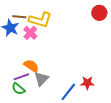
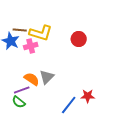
red circle: (99, 13) -> (79, 39), moved
pink cross: (30, 33) -> (31, 46), turned 32
gray triangle: (41, 79) -> (47, 77), moved

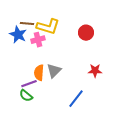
orange semicircle: (32, 79) -> (39, 73), turned -119
red star: (88, 96) -> (95, 71), moved

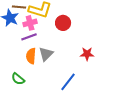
red circle: (86, 33) -> (63, 23), moved
purple line: (29, 84) -> (29, 37), moved

